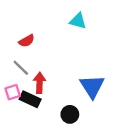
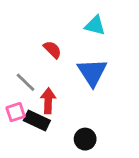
red semicircle: (27, 41) -> (52, 50), moved, turned -105
blue triangle: (92, 86) -> (92, 72), moved

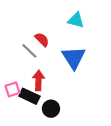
gray line: (25, 82) -> (29, 51), moved
black circle: (85, 139) -> (51, 109), moved

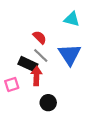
gray line: (29, 51) -> (41, 56), moved
black rectangle: (29, 96) -> (28, 64), moved

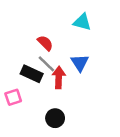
blue triangle: (70, 54) -> (80, 63), size x0.7
red arrow: (36, 76) -> (59, 77), moved

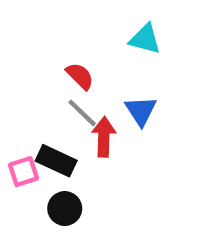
black rectangle: (32, 74) -> (56, 161), moved
black circle: (55, 118) -> (65, 209), moved

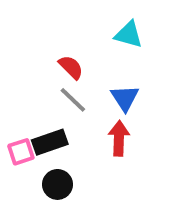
red arrow: (104, 137) -> (119, 138), moved
black rectangle: (56, 161) -> (50, 142), turned -44

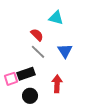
cyan triangle: (129, 35) -> (56, 18), moved
red arrow: (119, 138) -> (57, 84), moved

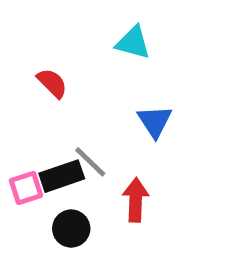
red semicircle: (37, 35) -> (52, 83), moved
gray line: (38, 52) -> (90, 162), moved

